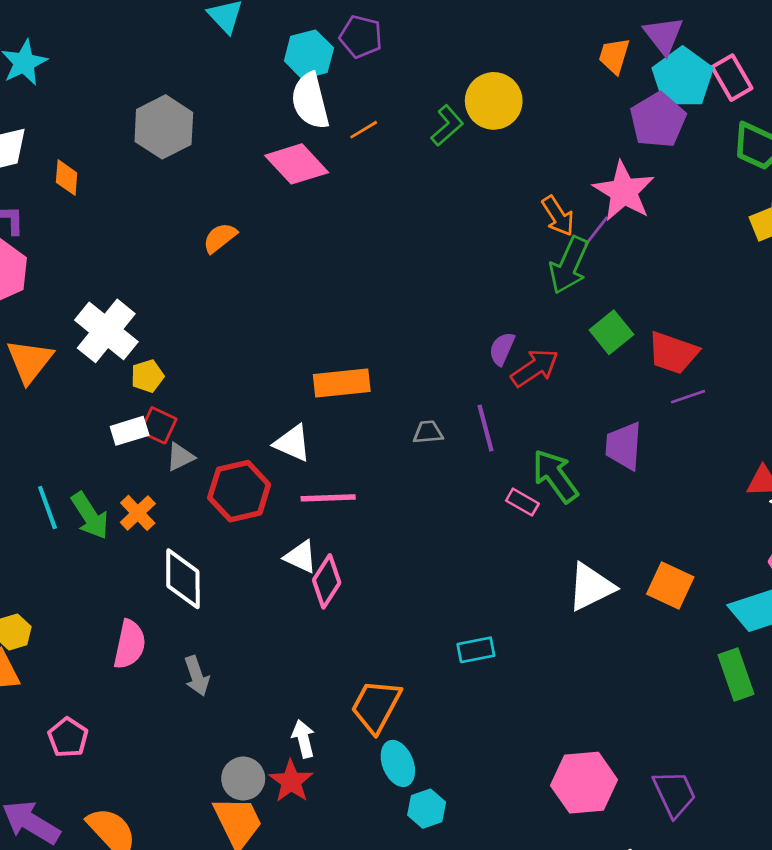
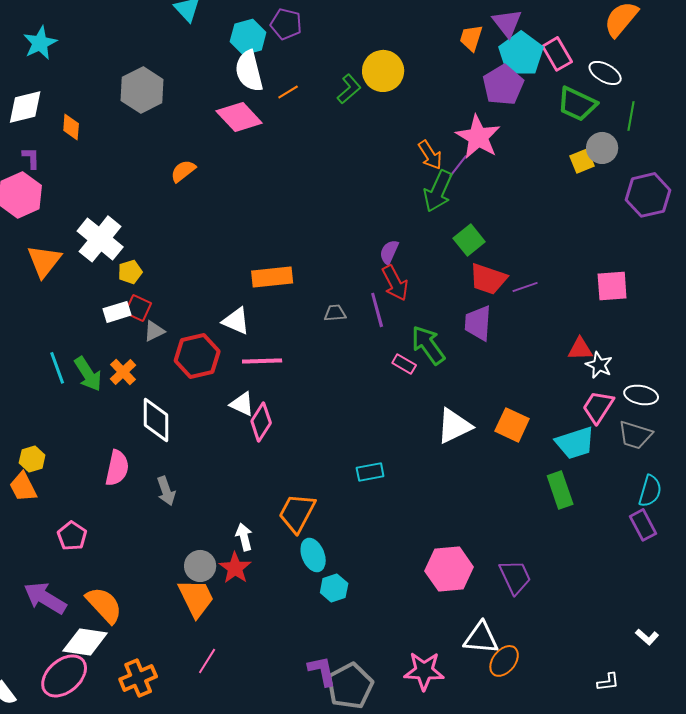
red trapezoid: (673, 353) -> (488, 279), moved
red arrow: (535, 368) -> (395, 283), moved, turned 96

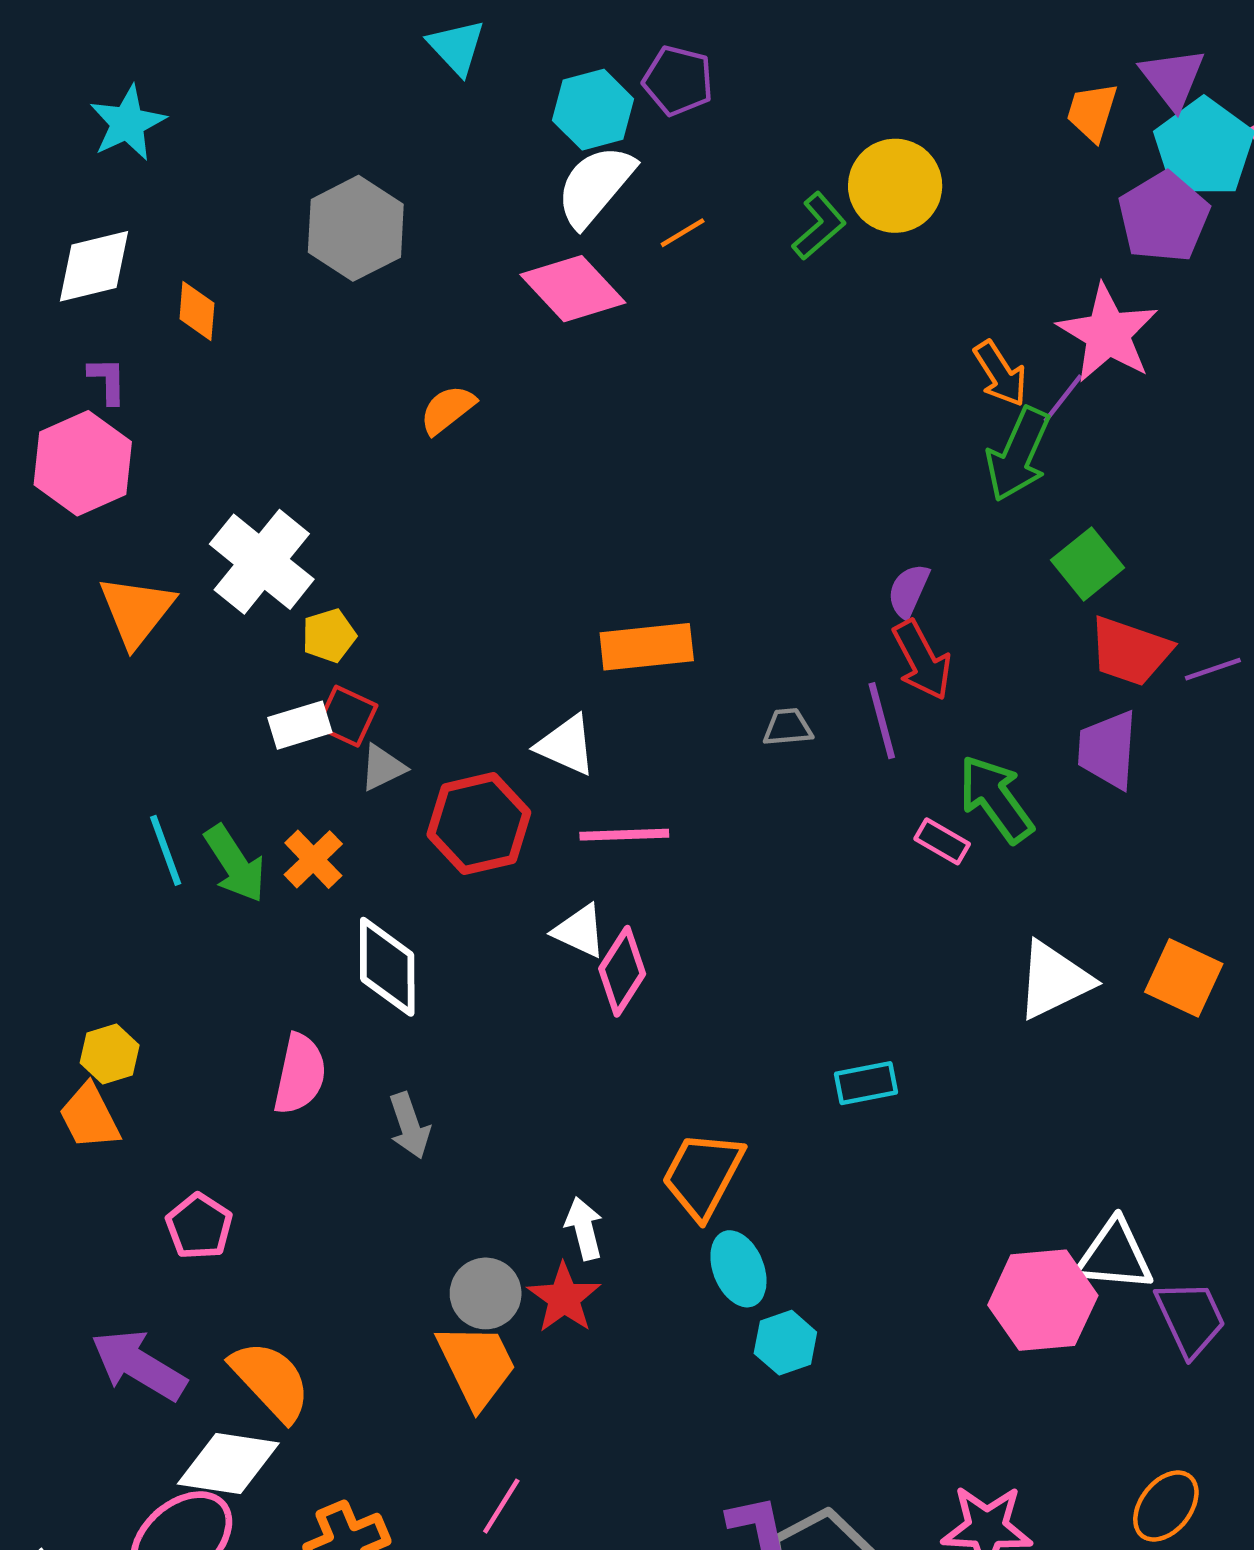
white semicircle: (249, 71) -> (595, 186), turned 54
white triangle: (481, 638) -> (1114, 1255), moved

